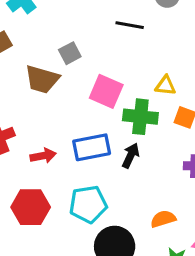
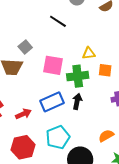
black line: (130, 25) -> (58, 21), turned 36

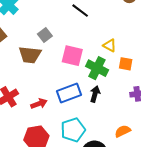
yellow triangle: (89, 53) -> (110, 45), turned 32
green cross: (78, 76) -> (97, 68), turned 30

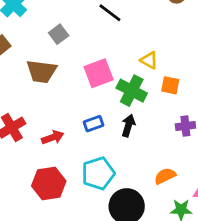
gray square: (45, 35) -> (59, 34), moved
pink square: (72, 56) -> (99, 73), turned -35
blue rectangle: (69, 93) -> (94, 124), size x0.6

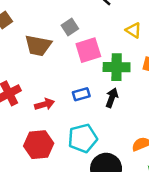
gray square: (59, 34) -> (70, 27), moved
yellow triangle: (149, 60) -> (133, 30), moved
green cross: (132, 91) -> (117, 67), turned -30

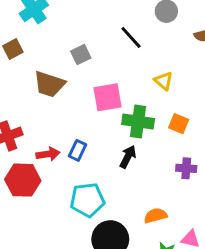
gray square: (70, 27) -> (81, 55), moved
blue rectangle: (81, 94) -> (78, 150), moved, turned -56
red hexagon: (39, 145) -> (23, 180), moved

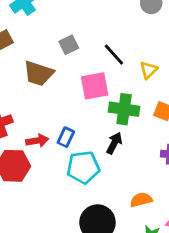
black line: (131, 37) -> (114, 55), moved
yellow triangle: (164, 81) -> (149, 70), turned 36
cyan pentagon: (87, 200) -> (83, 167), moved

